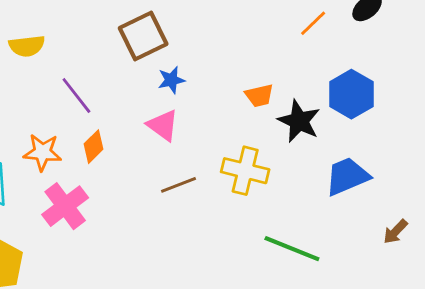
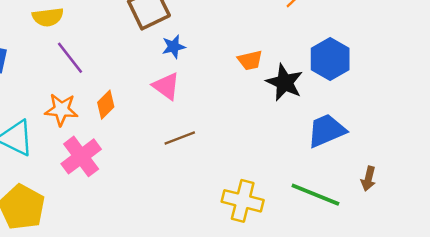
purple line: (76, 96) -> (70, 58), moved
yellow cross: (245, 171) -> (243, 201), moved
brown arrow: (395, 232) -> (368, 179), turned -30
green line: (292, 249) -> (315, 195), moved

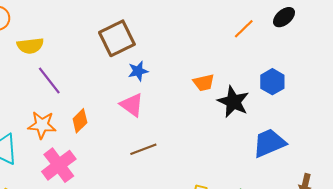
blue hexagon: (330, 59) -> (272, 82), size x0.7

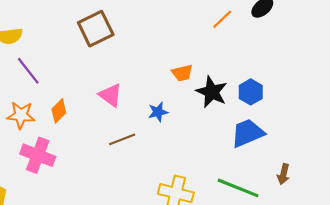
blue star: (138, 71) -> (158, 112), moved
blue hexagon: (272, 82) -> (251, 92), moved
pink cross: (59, 165) -> (38, 155), turned -32

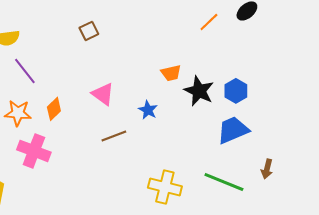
brown square: (96, 29) -> (89, 31), size x0.6
blue star: (158, 112) -> (148, 110), turned -30

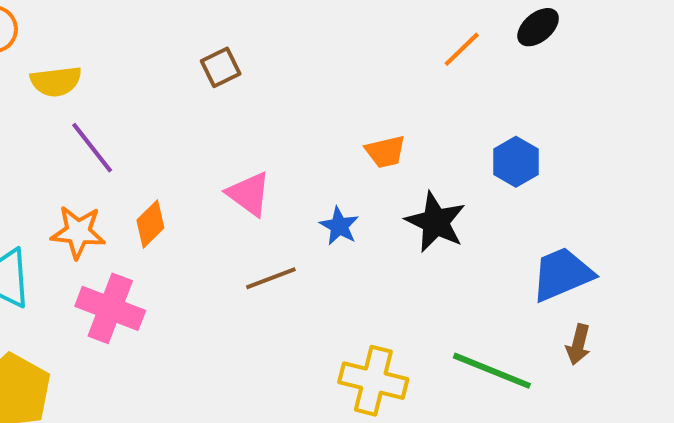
black star: (199, 91) -> (436, 222), moved
blue hexagon: (236, 91) -> (516, 162), moved
blue trapezoid: (233, 130) -> (562, 274), moved

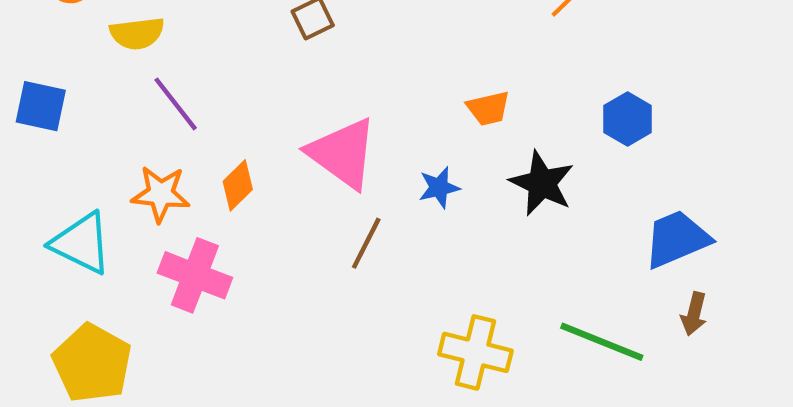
pink triangle: (249, 194) -> (343, 153), size x1.5
blue star: (339, 226) -> (439, 188), turned 30
brown line: (271, 278) -> (366, 243), turned -42

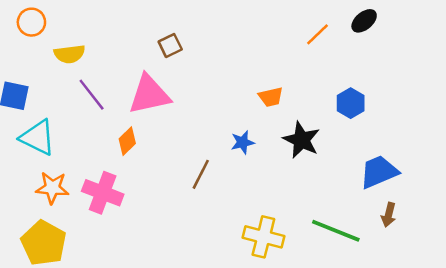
pink triangle: (343, 153) -> (149, 95), moved, turned -48
orange star: (161, 194) -> (52, 188), moved
cyan triangle: (81, 243) -> (38, 137), moved

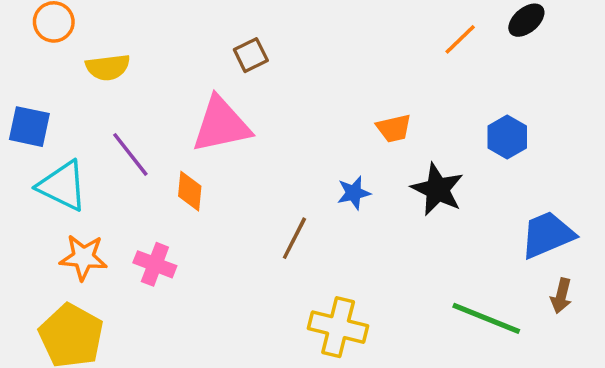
purple line: (92, 95) -> (130, 154), moved
orange diamond: (127, 141) -> (190, 191), turned -40
pink cross: (103, 193) -> (155, 264), size x0.7
yellow cross: (263, 237) -> (338, 327), moved

